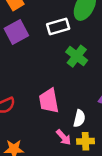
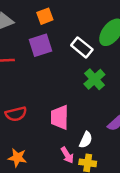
white rectangle: (58, 26) -> (82, 47), turned 45

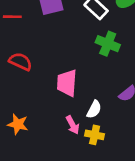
green cross: (94, 79) -> (108, 44), turned -30
red semicircle: (16, 114) -> (21, 62), moved, turned -145

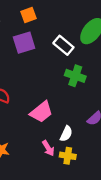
pink trapezoid: (67, 83) -> (41, 112), turned -130

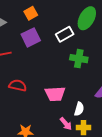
white rectangle: (63, 45) -> (65, 34), turned -60
pink trapezoid: (41, 112) -> (55, 94), turned 45

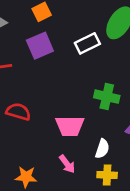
green cross: (79, 59) -> (107, 97), moved
pink arrow: (66, 124) -> (67, 164), moved

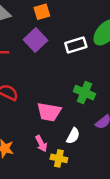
purple square: (40, 46) -> (36, 40), turned -30
yellow cross: (107, 175) -> (59, 158), moved

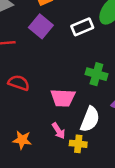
white semicircle: (73, 136) -> (90, 119), size x1.5

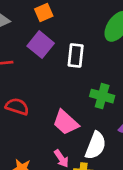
white rectangle: (82, 27) -> (76, 56), moved, turned -60
pink trapezoid: (63, 98) -> (66, 122), turned 40

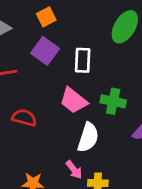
pink trapezoid: (66, 122) -> (73, 101), moved
white semicircle: (96, 145) -> (88, 137), moved

